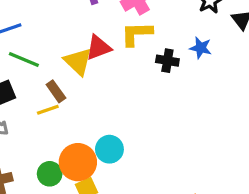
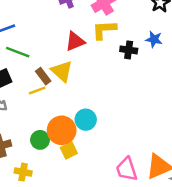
yellow triangle: (78, 62) -> (62, 71), moved

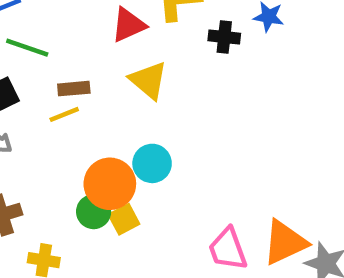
yellow triangle: (62, 71) -> (148, 80), moved
brown rectangle: (43, 76) -> (74, 89), turned -56
green circle: (40, 140) -> (94, 212), moved

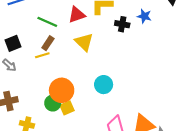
green line: (27, 48) -> (47, 22), moved
brown rectangle: (74, 89) -> (48, 43), turned -56
cyan circle: (152, 163) -> (104, 85), moved

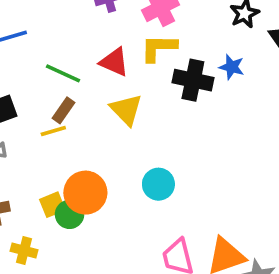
red triangle: (77, 15) -> (114, 62), turned 42
black cross: (122, 24) -> (193, 80), size x1.5
yellow square: (67, 108) -> (52, 205), moved

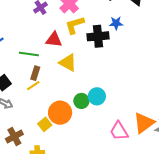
green circle: (70, 214) -> (81, 101), moved

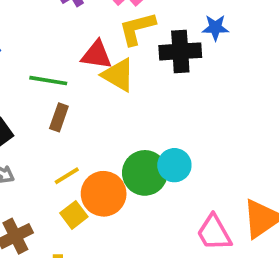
yellow triangle: (68, 63) -> (118, 75), moved
yellow line: (33, 86) -> (67, 176), moved
green circle: (81, 101) -> (145, 173), size x1.5

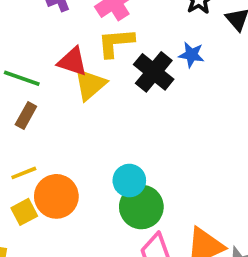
black cross: (180, 51) -> (154, 72), turned 33
yellow triangle: (118, 75) -> (90, 84), turned 39
green circle: (145, 173) -> (141, 207), moved

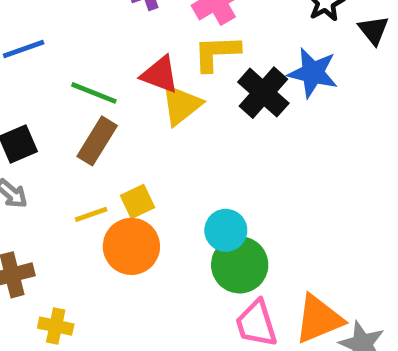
blue star: (191, 55) -> (313, 73), size x1.5
brown rectangle: (26, 115) -> (97, 141), size x1.4
yellow square: (24, 212) -> (137, 202), moved

